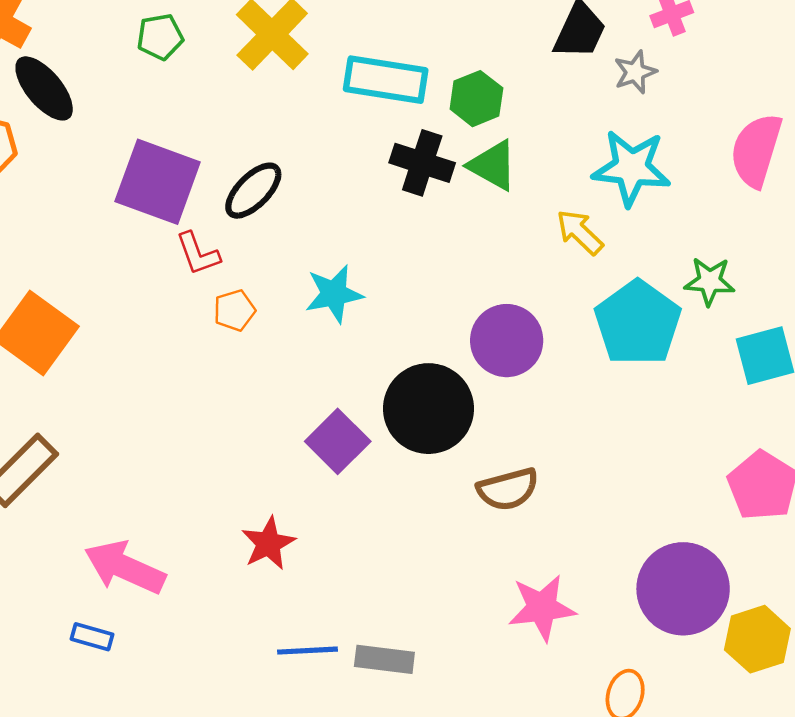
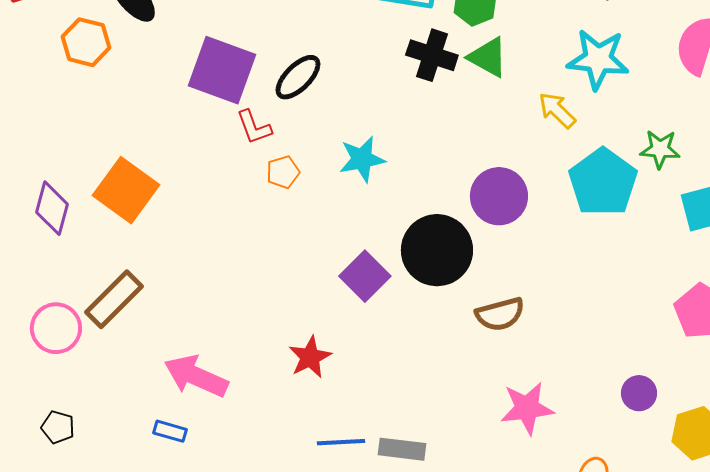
purple circle: (683, 589) -> (639, 393), size x0.5

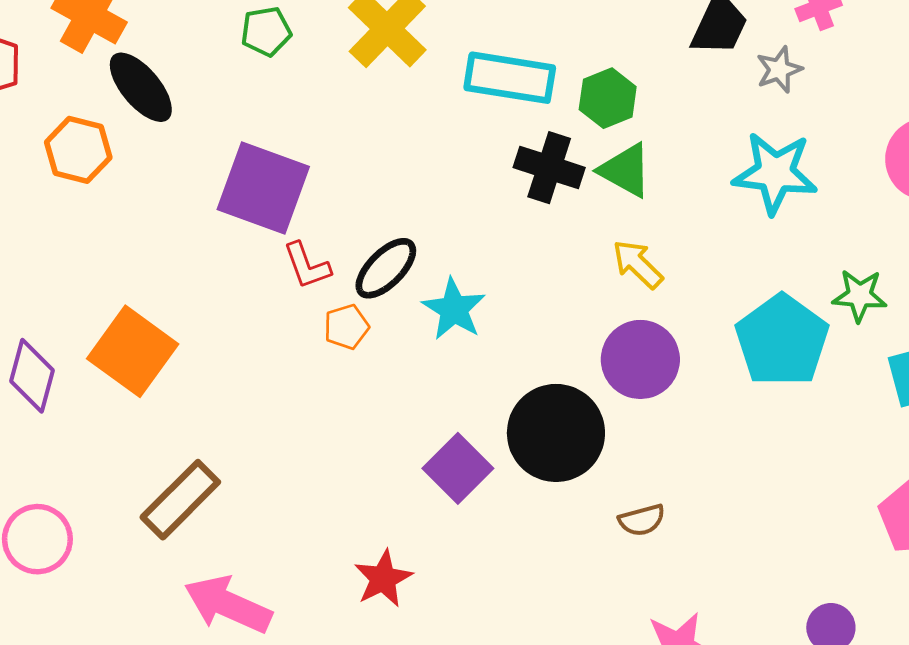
black ellipse: (298, 77) -> (386, 268), moved
yellow arrow: (557, 110) -> (638, 264), moved
cyan star: (362, 159) -> (454, 309), turned -30
brown rectangle: (114, 299) -> (180, 500), moved
brown semicircle: (500, 314) -> (642, 520), size x0.7

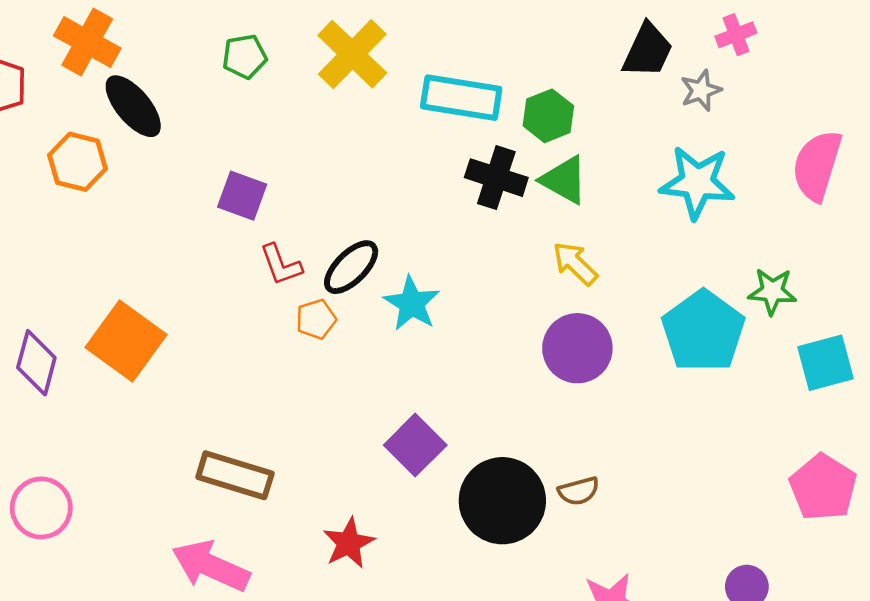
purple square: (263, 188) -> (242, 196), size x0.6
black circle: (556, 433) -> (502, 501), moved
brown rectangle: (180, 500) -> (235, 475), moved, turned 62

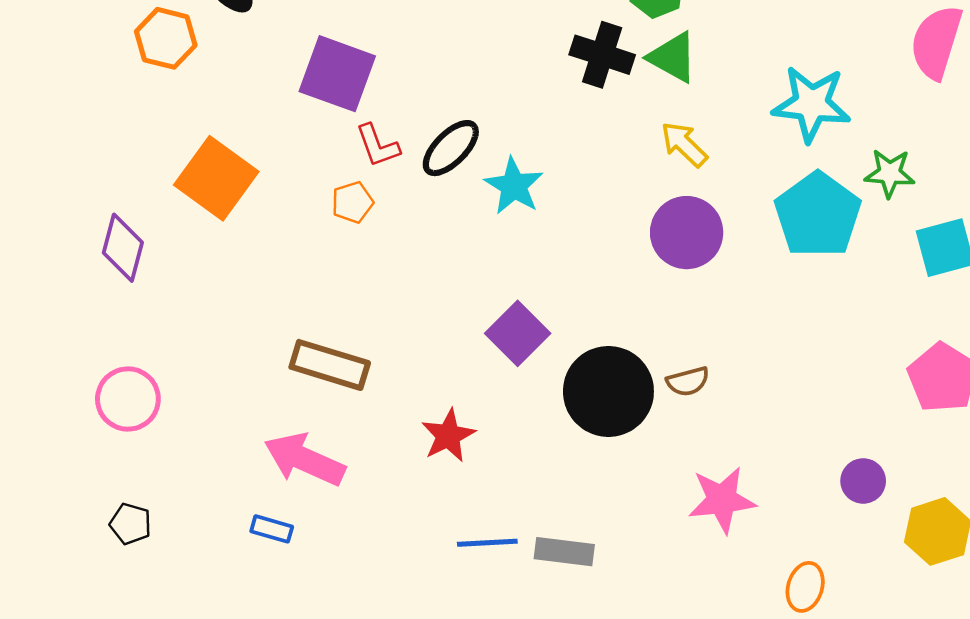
cyan star: (697, 182) -> (811, 104), moved
purple square: (242, 196) -> (337, 74), size x1.5
orange pentagon: (316, 319) -> (352, 202), moved
orange square: (126, 341) -> (216, 178), moved

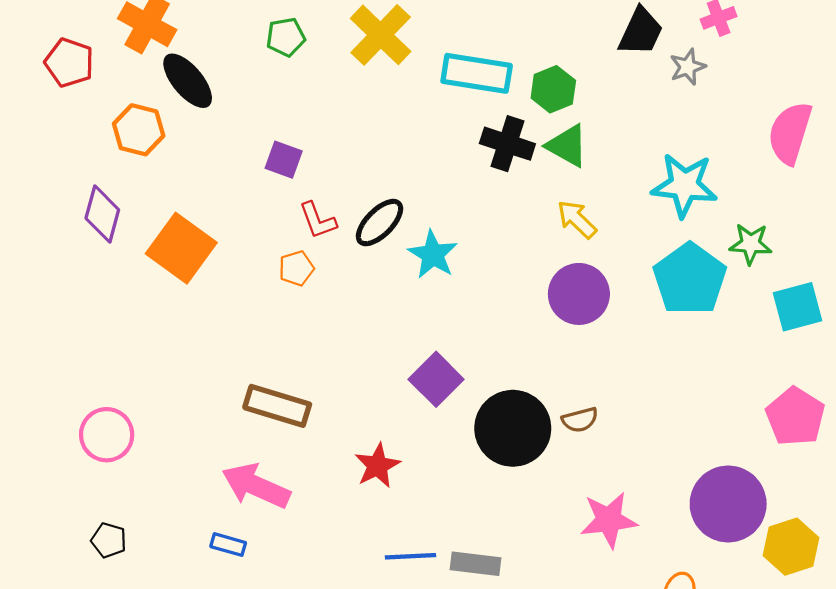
purple square: (337, 74) -> (284, 160), size x0.6
purple diamond: (123, 248) -> (102, 214), moved
purple circle: (863, 481) -> (728, 504), size x2.0

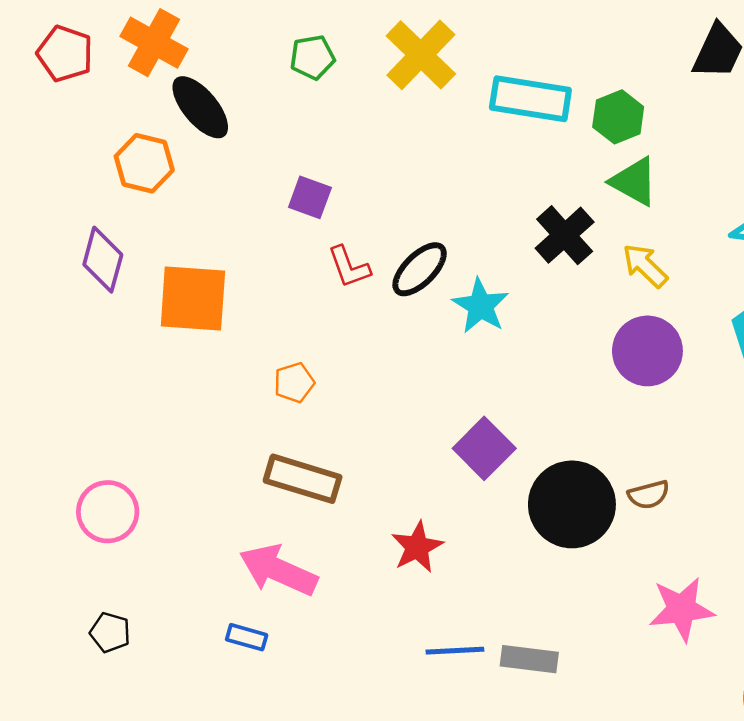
red pentagon: (69, 63) -> (65, 54), moved
black cross: (507, 144) -> (565, 235), moved, turned 30
orange square: (181, 248) -> (193, 299), turned -32
orange pentagon: (296, 268) -> (294, 383), moved

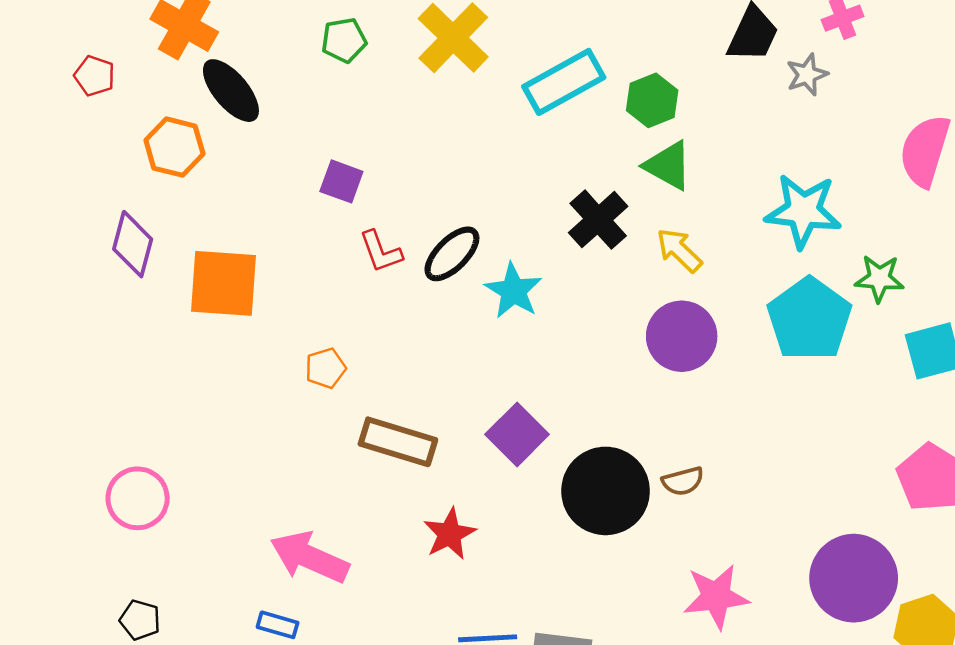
red pentagon: (65, 54) -> (95, 76), moved, size x0.7
cyan rectangle: (530, 99) -> (564, 82), turned -38
brown rectangle: (303, 479) -> (398, 442), moved

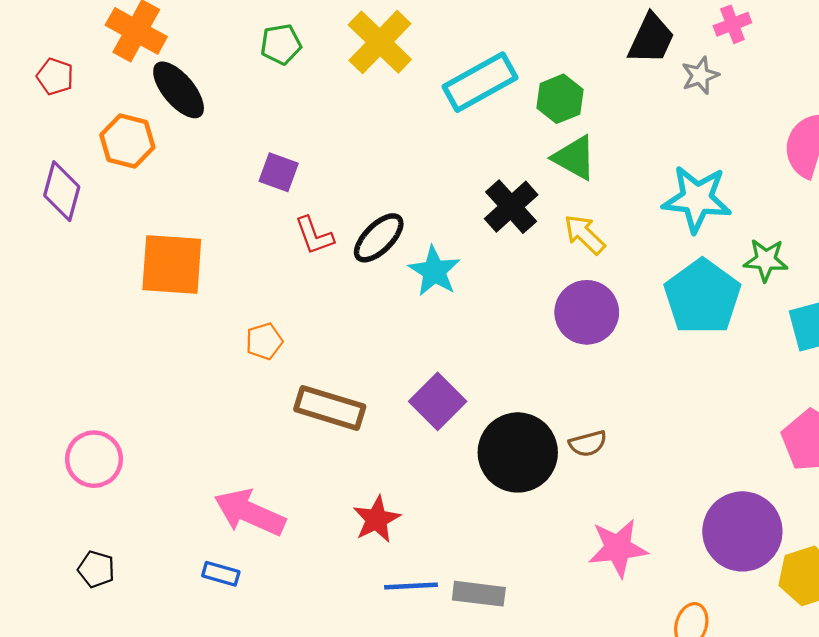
purple diamond: (133, 244) -> (62, 191), moved
red star: (450, 534) -> (377, 519), moved

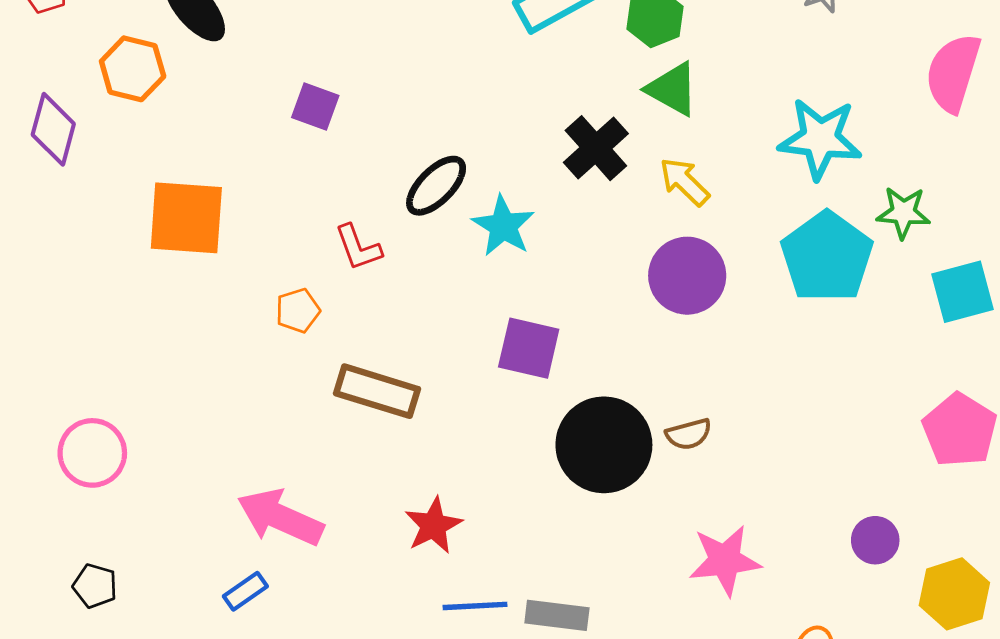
red L-shape: (314, 236) -> (358, 247), moved
purple square: (438, 401) -> (529, 348), moved, turned -32
purple circle: (742, 531) -> (875, 540), size x0.5
blue rectangle: (221, 574) -> (245, 591), turned -51

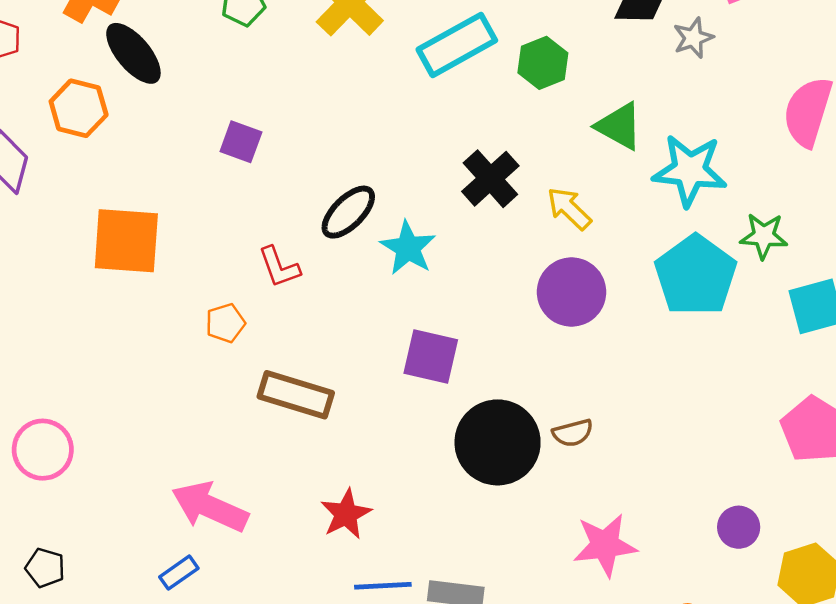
green triangle: (672, 89) -> (619, 126), moved

